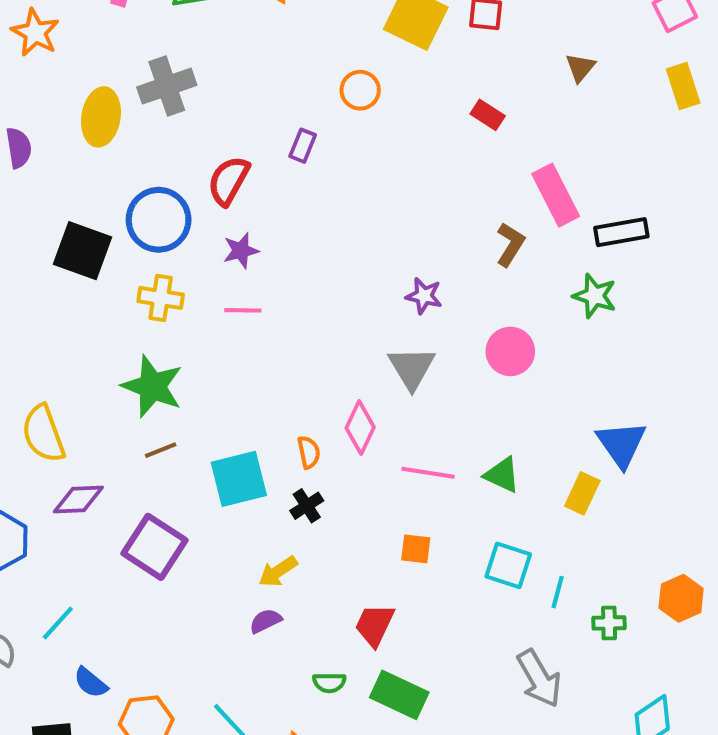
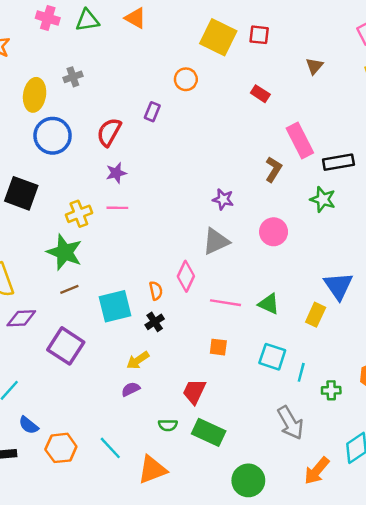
gray cross: (167, 86) -> (73, 77), size x0.6
blue circle: (159, 220) -> (53, 136), moved
black square: (82, 251) -> (21, 193), moved
yellow cross: (161, 298) -> (79, 214), moved, turned -30
gray triangle: (412, 368) -> (216, 241), turned 36

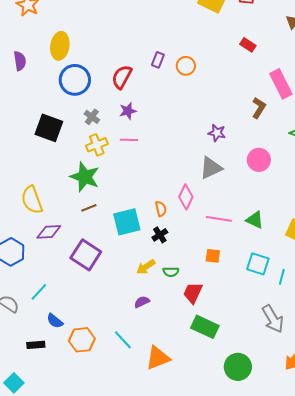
gray cross: (73, 77) -> (92, 117), moved, turned -35
orange circle: (186, 79) -> (186, 66), moved
purple semicircle: (131, 389) -> (142, 302), moved
green semicircle: (168, 425) -> (171, 272), moved

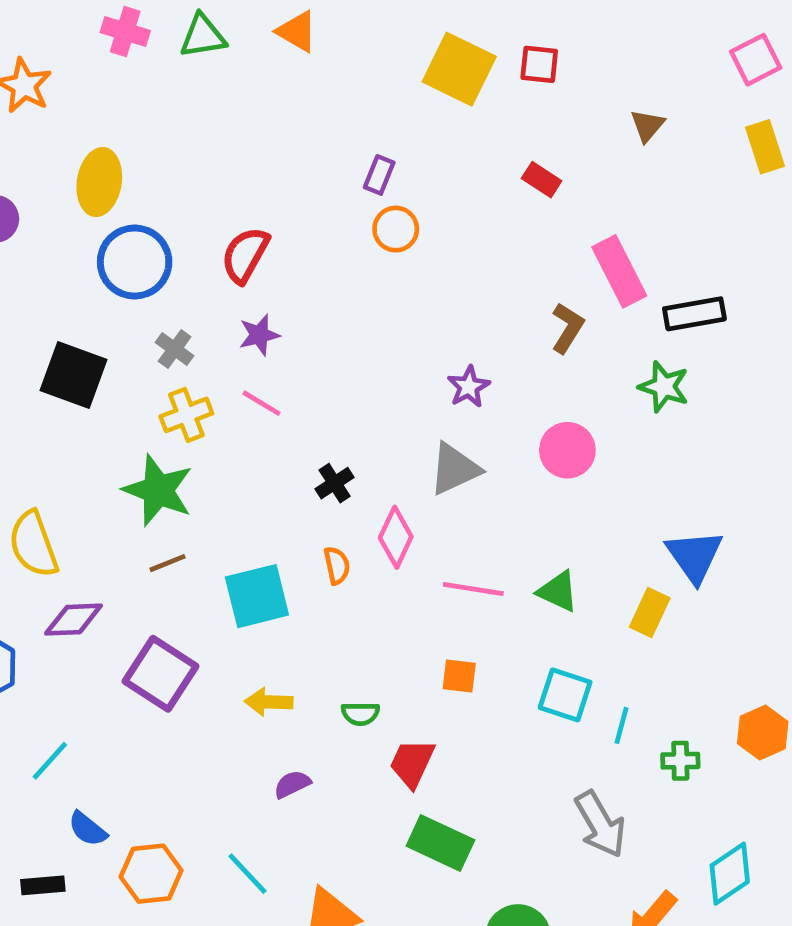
purple rectangle: (158, 60) -> (379, 175), moved
purple star: (217, 133) -> (469, 387), turned 30
pink line: (129, 140) -> (262, 403), turned 30
black cross: (160, 235) -> (335, 483), moved
yellow arrow: (146, 267) -> (269, 702), moved, turned 36

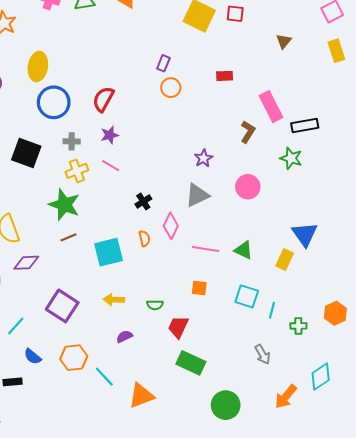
red rectangle: (542, 180) -> (225, 76), moved, turned -35
gray cross: (175, 349) -> (72, 141), turned -35
purple square: (160, 674) -> (62, 306), moved
gray arrow: (600, 824) -> (263, 354), size x0.7
orange hexagon: (151, 874) -> (74, 358), moved

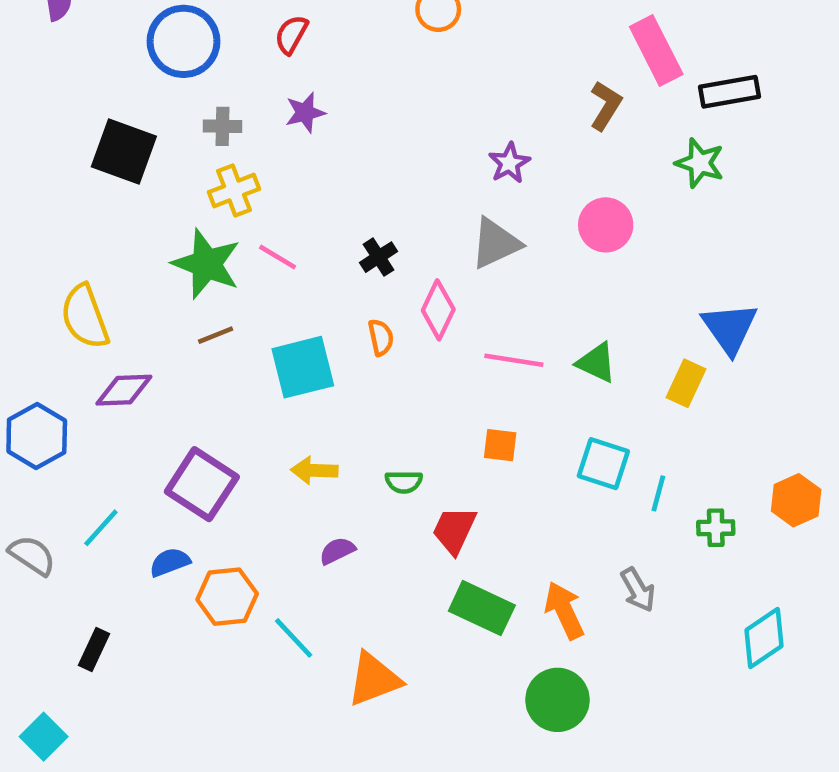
red semicircle: (103, 99) -> (291, 34), size x0.7
pink line: (111, 166) -> (278, 257), moved
blue semicircle: (33, 357) -> (170, 562), moved, turned 120
black rectangle: (13, 382) -> (94, 649), turned -60
orange arrow: (286, 397) -> (564, 610), moved, turned 115

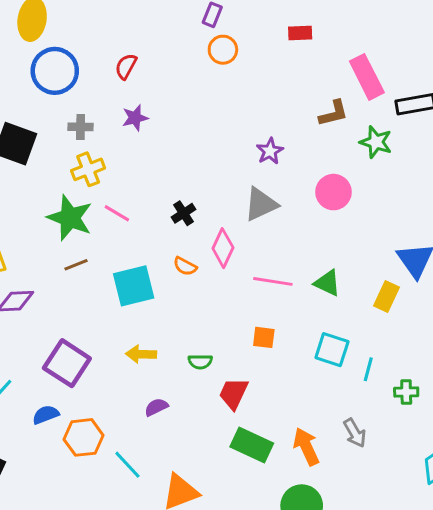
brown L-shape: (606, 106) -> (333, 113), turned 44
green star: (700, 163) -> (376, 142), moved
orange semicircle: (381, 337) -> (185, 266), turned 130

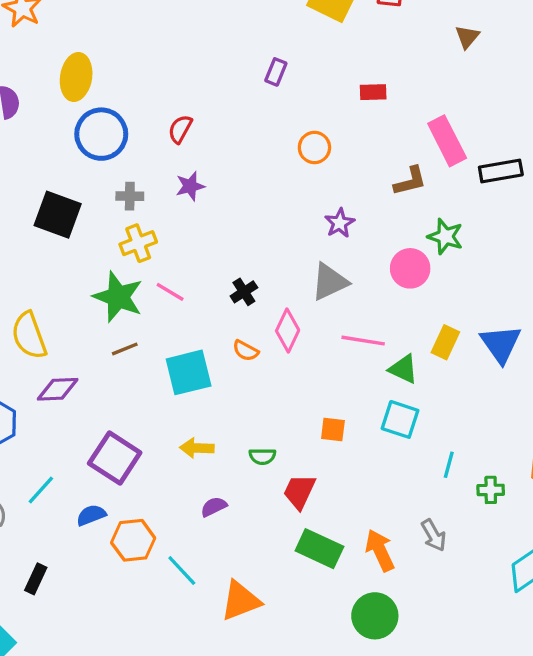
orange circle: (223, 50) -> (314, 148), moved
green star: (376, 142) -> (445, 236), moved
pink line: (273, 281) -> (363, 341), moved
yellow rectangle: (386, 297) -> (445, 342), moved
cyan square: (332, 350) -> (400, 419), moved

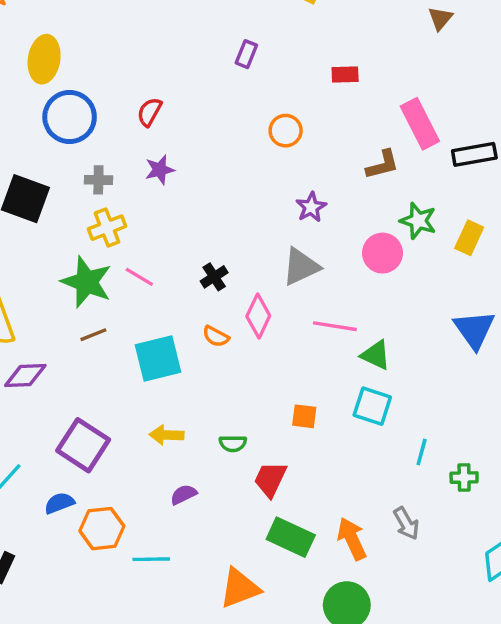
yellow rectangle: (445, 342) -> (469, 238), moved
cyan line: (182, 571) -> (151, 559), turned -48
orange triangle: (241, 601) -> (240, 588), moved

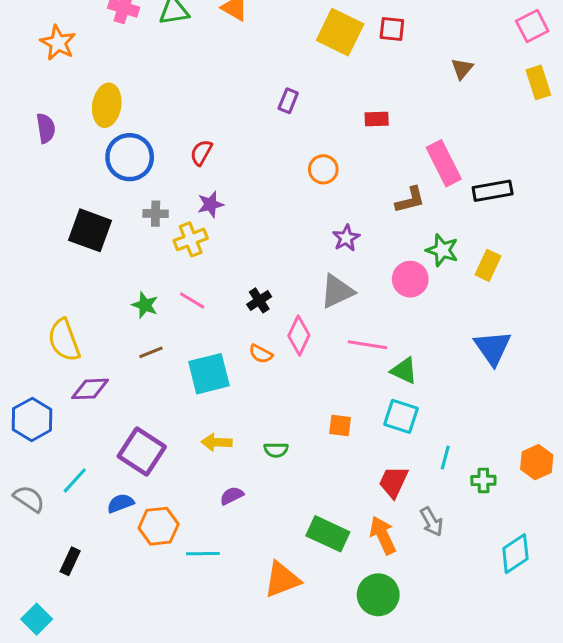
yellow cross: (107, 228) -> (191, 239), moved
green star: (87, 282) -> (145, 305), size x0.6
red trapezoid: (270, 479) -> (393, 482), moved

